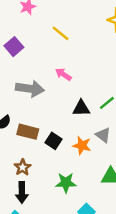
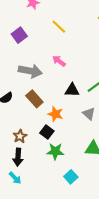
brown rectangle: (28, 132) -> (34, 99), moved, turned 30
black square: (53, 141) -> (47, 132), moved
orange star: (82, 145) -> (55, 114), moved

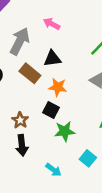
gray arrow: (30, 71) -> (20, 41), turned -65
black triangle: (72, 90) -> (52, 59), moved
cyan arrow: (15, 178) -> (53, 170), moved

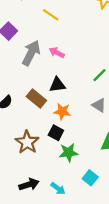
gray arrow: (20, 41) -> (31, 53), moved
brown star: (20, 120) -> (27, 142), size x1.5
black arrow: (22, 145) -> (29, 185), moved, turned -102

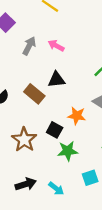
gray arrow: (31, 53) -> (29, 46), size x0.7
orange star: (62, 111) -> (77, 116), moved
cyan square: (90, 178) -> (90, 178), turned 32

